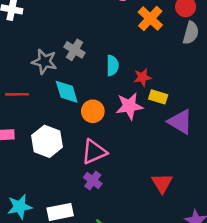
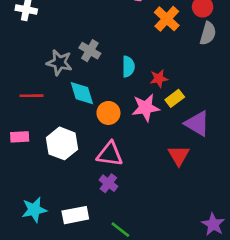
yellow rectangle: (158, 97) -> (175, 98), turned -54
pink triangle: (94, 152) -> (110, 154), turned 32
red triangle: (162, 183) -> (179, 155), moved

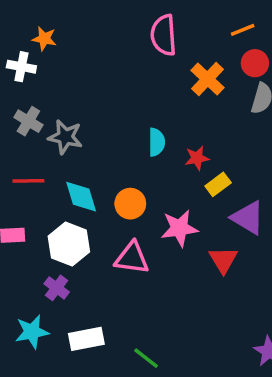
gray cross: (90, 51) -> (28, 121), moved
cyan diamond: (82, 93) -> (81, 197), moved
pink star: (146, 108) -> (179, 228), moved
purple cross: (108, 183) -> (57, 288), moved

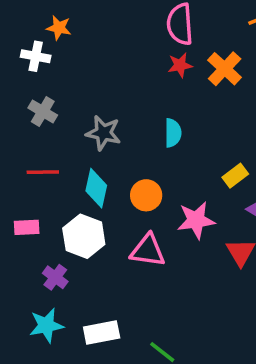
gray star: (65, 137) -> (103, 133), moved
red star: (197, 158) -> (180, 65), moved
cyan diamond: (81, 197) -> (96, 188), turned 30
purple cross: (57, 288) -> (55, 277), moved

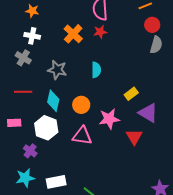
white cross: (36, 56) -> (32, 36), moved
orange cross: (225, 69) -> (73, 34), moved

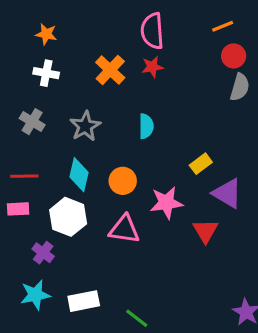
gray cross: (23, 58) -> (32, 122), moved
gray star: (57, 70) -> (85, 126), turned 30
red line: (23, 92) -> (24, 176), moved

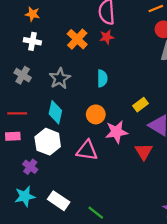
orange circle: (123, 181) -> (96, 114), moved
white rectangle: (84, 301) -> (59, 201), turned 45

